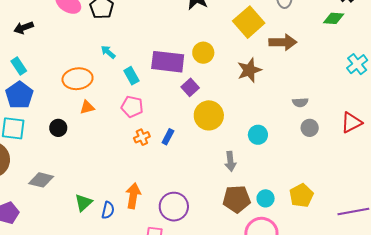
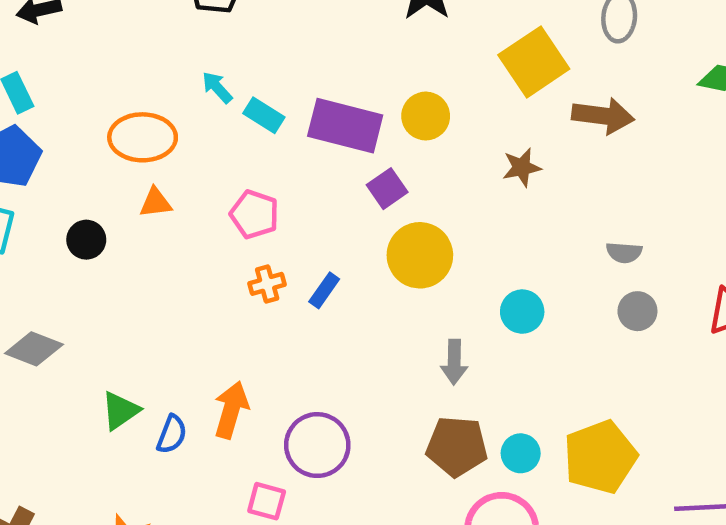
brown star: (249, 70) -> (522, 167), size x0.7
cyan rectangle: (131, 76) -> (264, 115), moved, turned -36
yellow pentagon: (301, 195) -> (600, 457), size x1.4

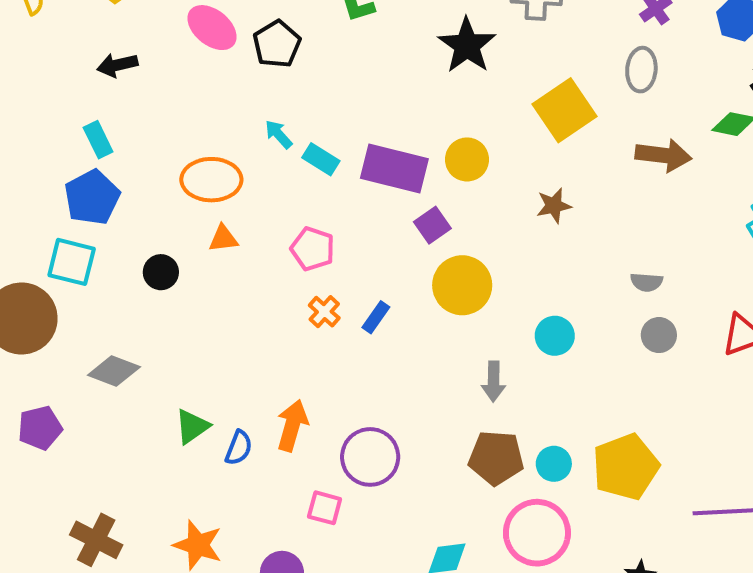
brown arrow: (603, 116) -> (663, 155), moved
orange cross: (267, 284) -> (324, 312), turned -32

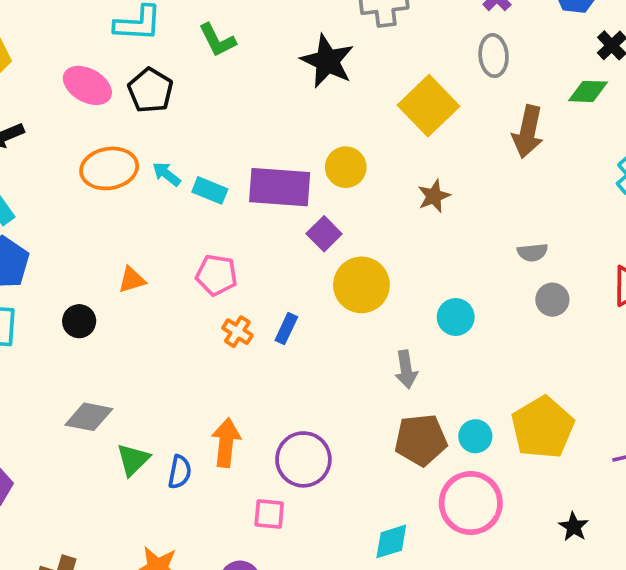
brown arrow: (663, 155) -> (528, 132), turned 105
orange ellipse: (211, 180) -> (109, 168), moved
gray diamond: (114, 371) -> (89, 417), moved

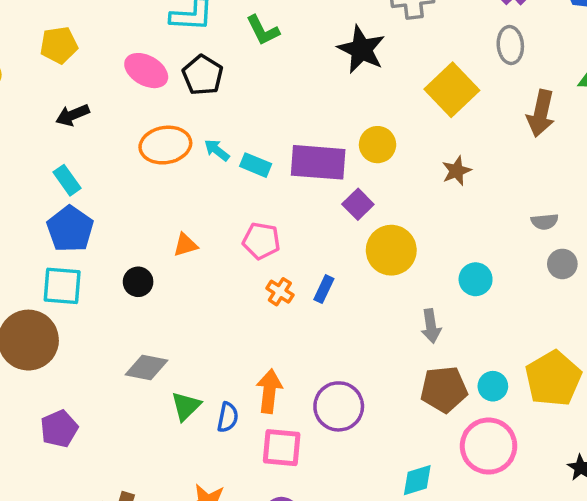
pink square: (269, 514) -> (282, 448), moved, size x1.4

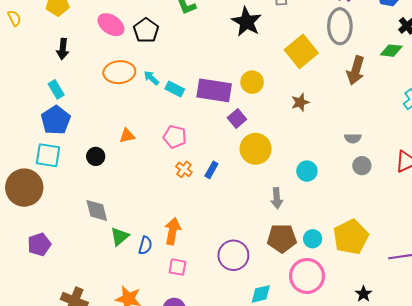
gray ellipse: (510, 45) -> (340, 26), size x1.5
black arrow: (72, 115) -> (63, 49), turned -66
gray diamond: (146, 368) -> (97, 210), turned 60
purple circle: (339, 406) -> (233, 255), moved
pink square: (282, 448) -> (177, 267), size x0.7

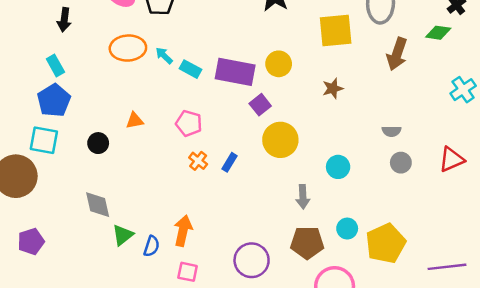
yellow square: (301, 51) -> (336, 31), turned 32
cyan circle: (313, 239) -> (347, 229), moved

